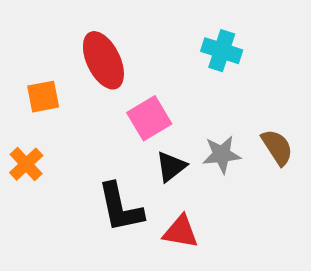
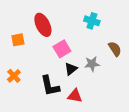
brown semicircle: (277, 147) -> (115, 49), moved
orange cross: (26, 164) -> (14, 76), moved

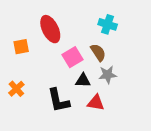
brown semicircle: (115, 49) -> (98, 52), moved
black triangle: (71, 69) -> (83, 81), turned 40
red triangle: (75, 96) -> (96, 103), moved

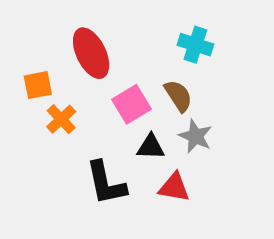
gray star: (108, 75) -> (195, 136), turned 30
orange cross: (16, 89) -> (61, 119), moved

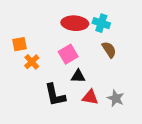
red ellipse: (91, 53) -> (75, 23), moved, turned -60
brown semicircle: (178, 96) -> (109, 50), moved
gray star: (195, 136) -> (116, 98), moved

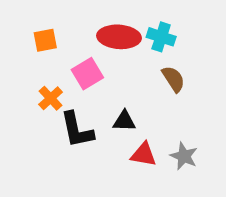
orange square: (20, 44) -> (45, 40), moved
pink square: (68, 54) -> (87, 74), moved
black L-shape: (55, 95) -> (77, 130), moved

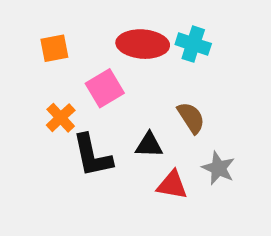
brown semicircle: (173, 79) -> (191, 118), moved
gray star: (184, 156) -> (218, 168), moved

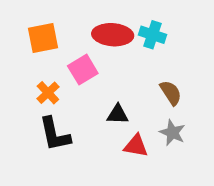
orange square: (54, 48) -> (43, 38), size x1.4
brown semicircle: (191, 118) -> (171, 93), moved
black L-shape: (92, 156) -> (55, 134), moved

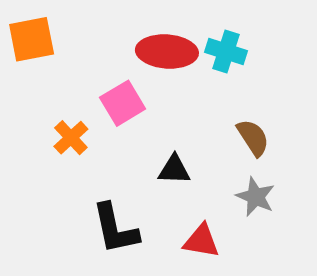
orange square: (43, 38) -> (32, 39), moved
black L-shape: (55, 134) -> (115, 229), moved
red triangle: (136, 146) -> (201, 241), moved

